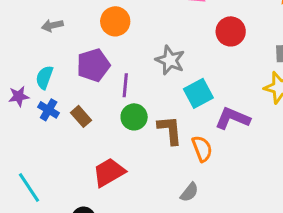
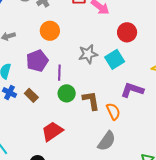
gray star: (170, 60) -> (88, 54), turned -30
cyan square: (198, 93) -> (115, 59), moved
gray semicircle: (189, 192) -> (107, 141), size x1.5

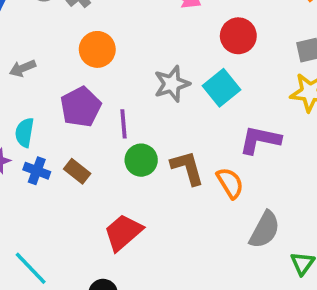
gray semicircle: (107, 141) -> (265, 230), moved

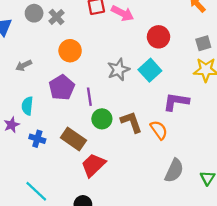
blue cross: (37, 171) -> (37, 139), moved
brown rectangle: (77, 171) -> (73, 139), moved, size x1.5
gray semicircle: (265, 230) -> (174, 171), moved

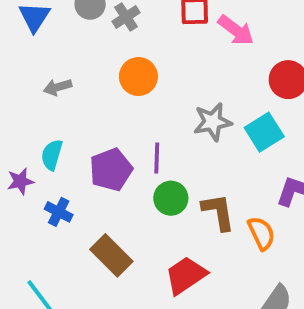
purple pentagon: (62, 88) -> (111, 170), moved
brown rectangle: (73, 139) -> (111, 255), moved
red trapezoid: (93, 165) -> (186, 275), moved

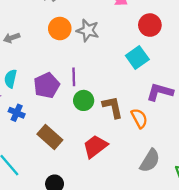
gray star: (212, 122) -> (88, 30), moved, turned 30

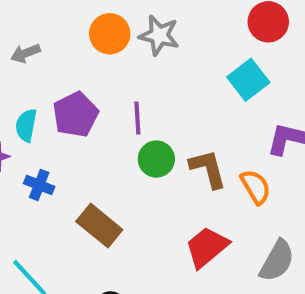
purple pentagon: (47, 85) -> (76, 115), moved
red trapezoid: (95, 146) -> (207, 247), moved

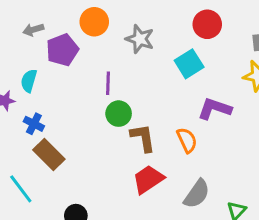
gray star: (159, 35) -> (140, 39), moved
purple pentagon: (76, 115) -> (62, 50), moved
brown L-shape: (208, 169) -> (143, 138), moved
brown rectangle: (99, 226) -> (49, 155), moved

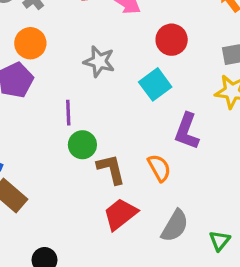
orange circle: (94, 22) -> (30, 43), moved
purple L-shape: (215, 109) -> (187, 131), turned -84

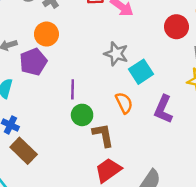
red circle: (172, 40) -> (176, 27), moved
gray star: (99, 61) -> (116, 54), moved
orange semicircle: (159, 168) -> (124, 103), moved

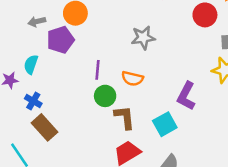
gray star: (116, 54) -> (143, 38), turned -30
cyan square: (141, 72) -> (165, 124), moved
orange semicircle: (124, 103) -> (132, 79), moved, turned 125

